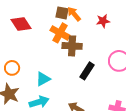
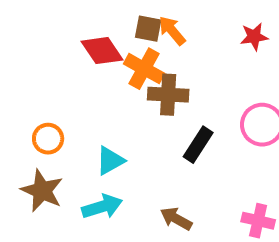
red star: (103, 21) -> (254, 37), moved
red diamond: (21, 24) -> (102, 51), moved

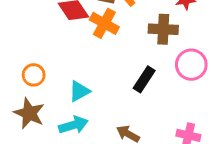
brown cross: (168, 95) -> (163, 29), moved

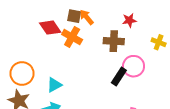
orange circle: (34, 75) -> (22, 73), size x1.5
black rectangle: (144, 79) -> (119, 77), moved

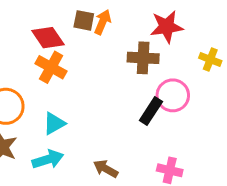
orange arrow: (87, 17) -> (103, 22), turned 63
red star: (129, 20) -> (167, 27), size x1.5
orange cross: (72, 37) -> (51, 67), moved

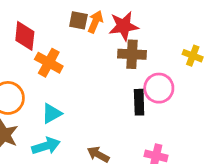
red star: (167, 27) -> (124, 26), moved
red diamond: (48, 38) -> (25, 36), moved, turned 40
black rectangle: (151, 111) -> (139, 102), turned -35

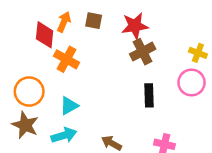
orange arrow: (95, 22) -> (64, 22), moved
brown cross: (132, 54) -> (143, 52), turned -30
pink circle: (159, 88) -> (192, 82), moved

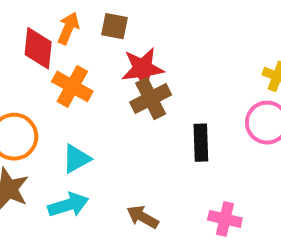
red star: (135, 26) -> (143, 68), moved
brown cross: (143, 52) -> (151, 98), moved

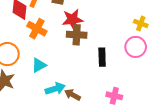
brown cross: (151, 98) -> (77, 35), turned 30
cyan arrow: (68, 205) -> (55, 89), moved

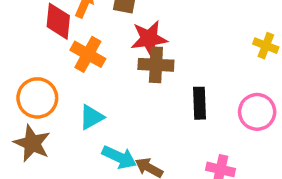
pink circle: (136, 47) -> (257, 112), moved
cyan arrow: (55, 89) -> (119, 157), turned 42

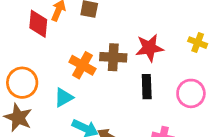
red star: (149, 39) -> (149, 48), moved
orange cross: (88, 54) -> (82, 65), moved

